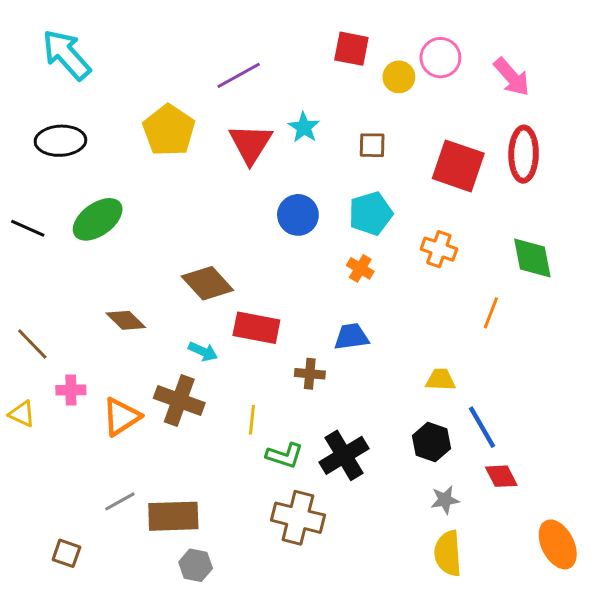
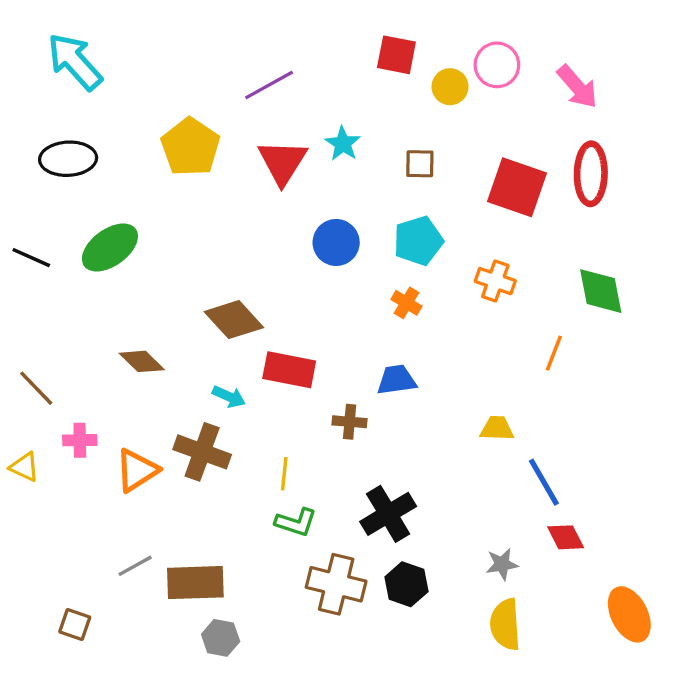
black hexagon: (432, 442) -> (406, 584), moved
green L-shape: (285, 455) -> (296, 522), moved

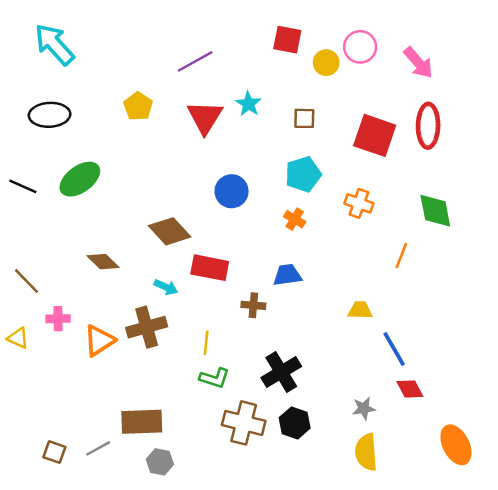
yellow pentagon: (190, 147) -> (138, 106), size x0.7
blue circle: (336, 242) -> (232, 191), moved
brown cross: (202, 452) -> (147, 327), turned -36
gray line: (135, 566) -> (98, 448), moved

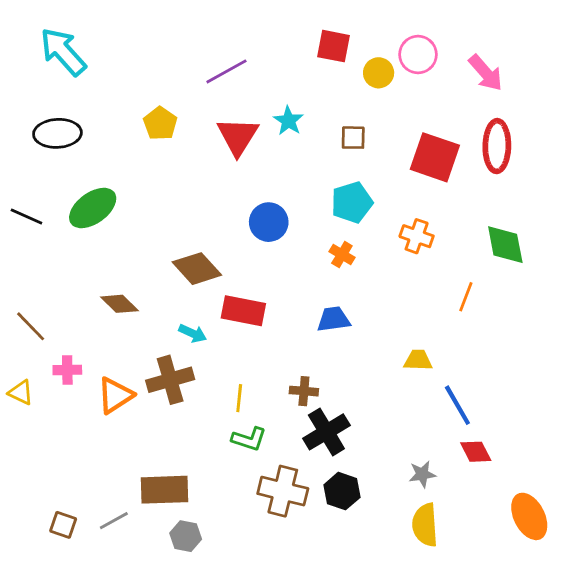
brown cross: (253, 305) -> (304, 391), moved

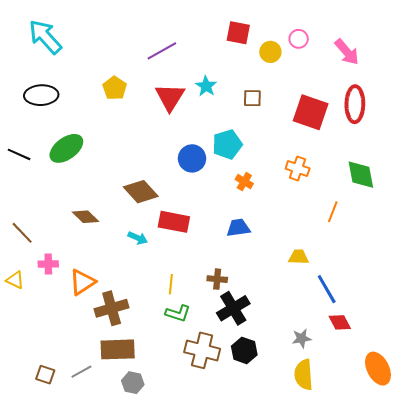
pink circle: (418, 55) -> (299, 39), size x0.7
cyan pentagon: (352, 202) -> (227, 144), moved
brown cross: (170, 380) -> (112, 308), moved

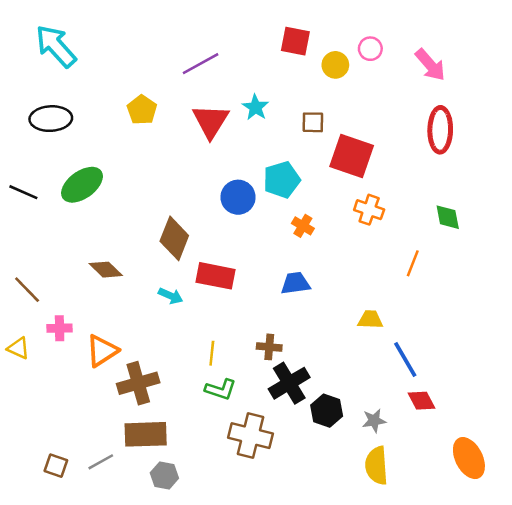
red square: (311, 112) -> (352, 156), moved
green diamond: (361, 175) -> (448, 217), size x0.7
brown diamond: (141, 192) -> (174, 238), turned 64
black hexagon: (244, 350) -> (327, 411), moved

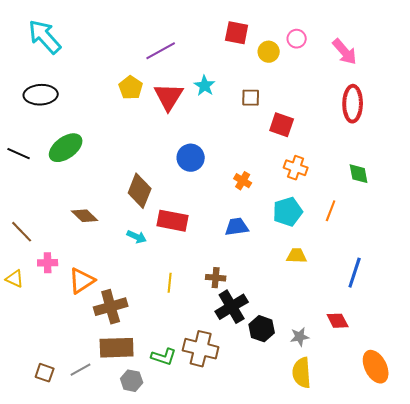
yellow pentagon: (142, 110) -> (131, 88), moved
red square: (352, 156) -> (282, 125), size x0.7
cyan pentagon: (282, 180) -> (288, 212), moved
blue line: (405, 359) -> (355, 273), moved, turned 48
green L-shape: (221, 389) -> (164, 357), moved

